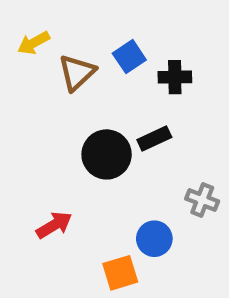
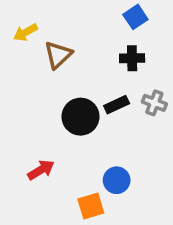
blue square: (129, 57) -> (135, 17), moved
gray cross: (202, 200) -> (154, 103), moved

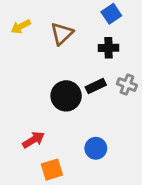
brown triangle: (58, 55) -> (62, 34), moved
orange square: (91, 206) -> (52, 170), moved

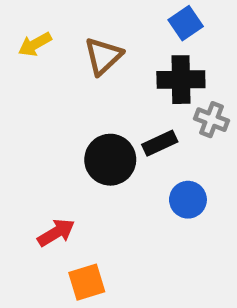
black cross: (109, 48) -> (181, 80), size x1.4
gray cross: (127, 85) -> (211, 120), moved
blue circle: (96, 148) -> (188, 200), moved

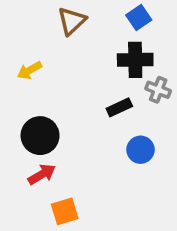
yellow arrow: (35, 44) -> (29, 70), moved
brown triangle: (103, 56) -> (72, 21), moved
black circle: (110, 160) -> (40, 136), moved

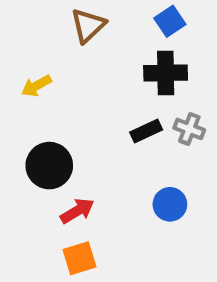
gray cross: (158, 90) -> (189, 129), moved
blue circle: (140, 150) -> (170, 204), moved
red arrow: (42, 174) -> (77, 211), moved

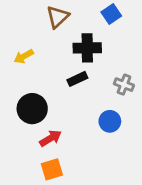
black cross: (166, 73) -> (87, 48), moved
black rectangle: (146, 131) -> (77, 79), moved
blue circle: (170, 204) -> (110, 121), moved

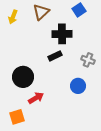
yellow arrow: (24, 56) -> (13, 17), moved, turned -40
orange square: (52, 169) -> (17, 117), moved

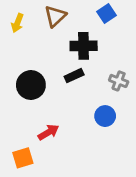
black circle: (23, 77) -> (31, 85), moved

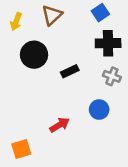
black cross: (84, 46) -> (108, 43), moved
black circle: (31, 85) -> (34, 55), moved
red arrow: (48, 132) -> (60, 125), moved

